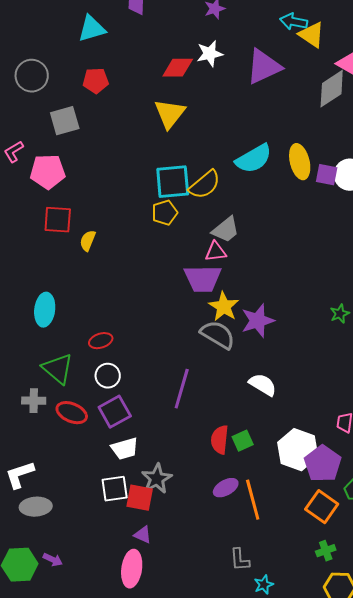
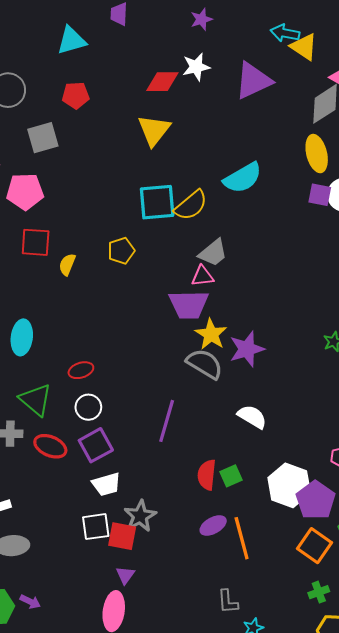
yellow ellipse: (300, 162) -> (317, 154), moved
yellow pentagon: (165, 213) -> (121, 251), moved
purple triangle: (143, 535) -> (125, 575), turned 42

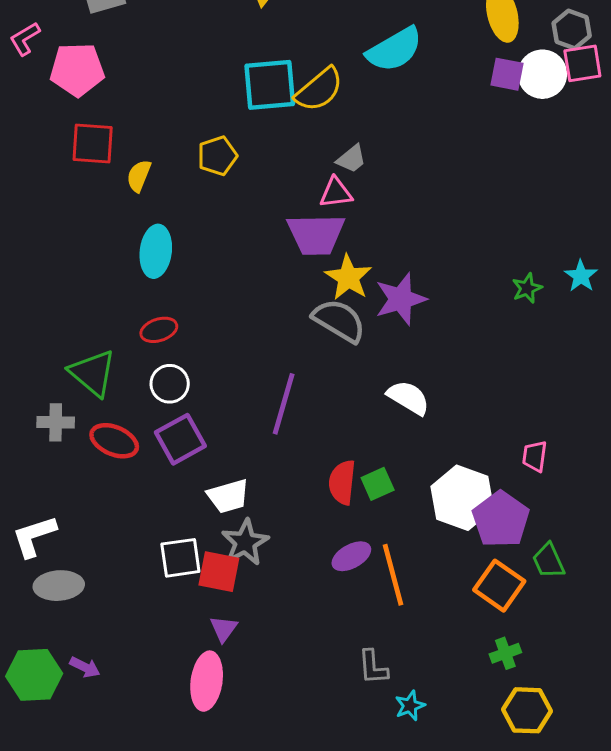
gray trapezoid: (213, 253) -> (351, 159), size x0.7
cyan ellipse: (22, 337) -> (156, 251), moved
white trapezoid: (106, 484) -> (228, 496), moved

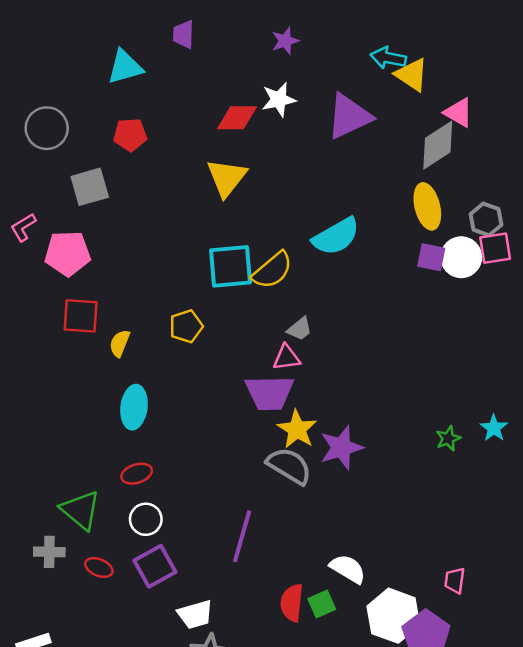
white semicircle: (408, 398) -> (348, 569), moved
red ellipse: (114, 441) -> (99, 567), size x0.7

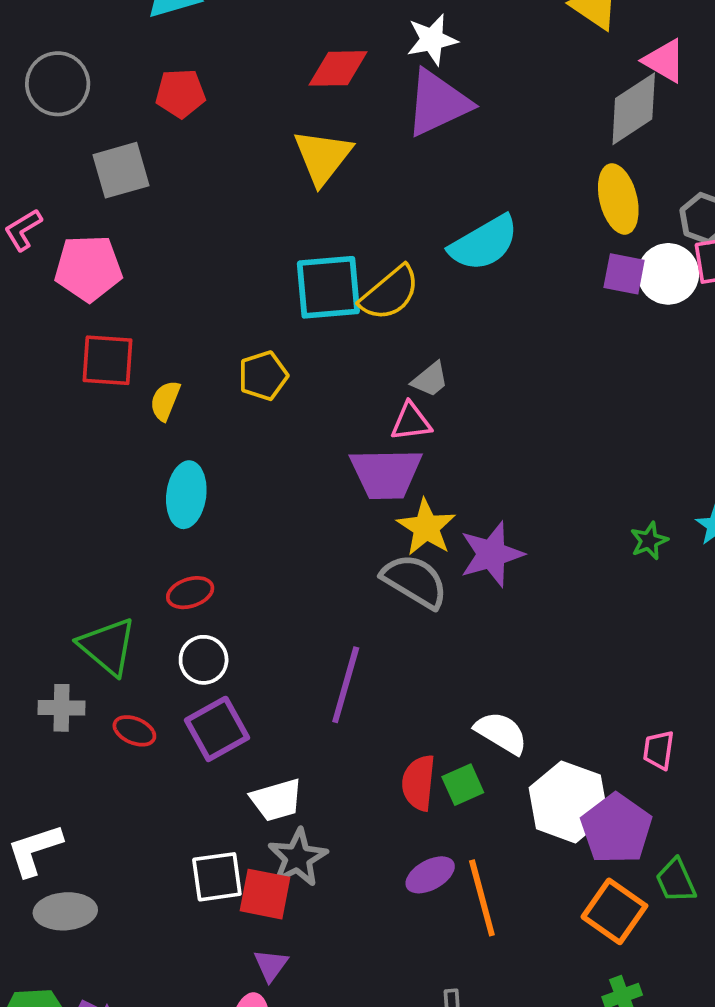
white star: (279, 100) -> (432, 40), moved
purple triangle: (349, 116) -> (438, 103), moved

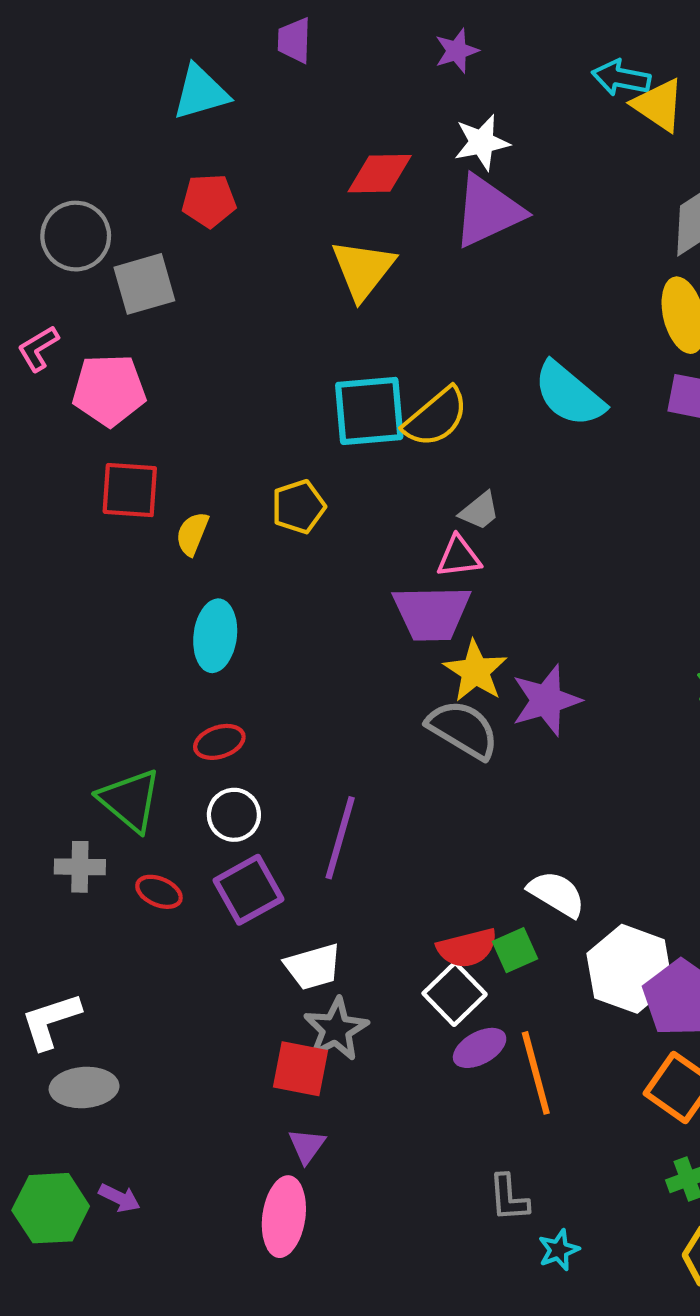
gray circle: (58, 84) -> (76, 236), moved
cyan semicircle: (484, 243) -> (569, 394), moved, turned 70
purple line: (346, 685) -> (340, 838), moved
red semicircle: (419, 783) -> (467, 948), turned -110
white square: (217, 877) -> (455, 994), moved, turned -36

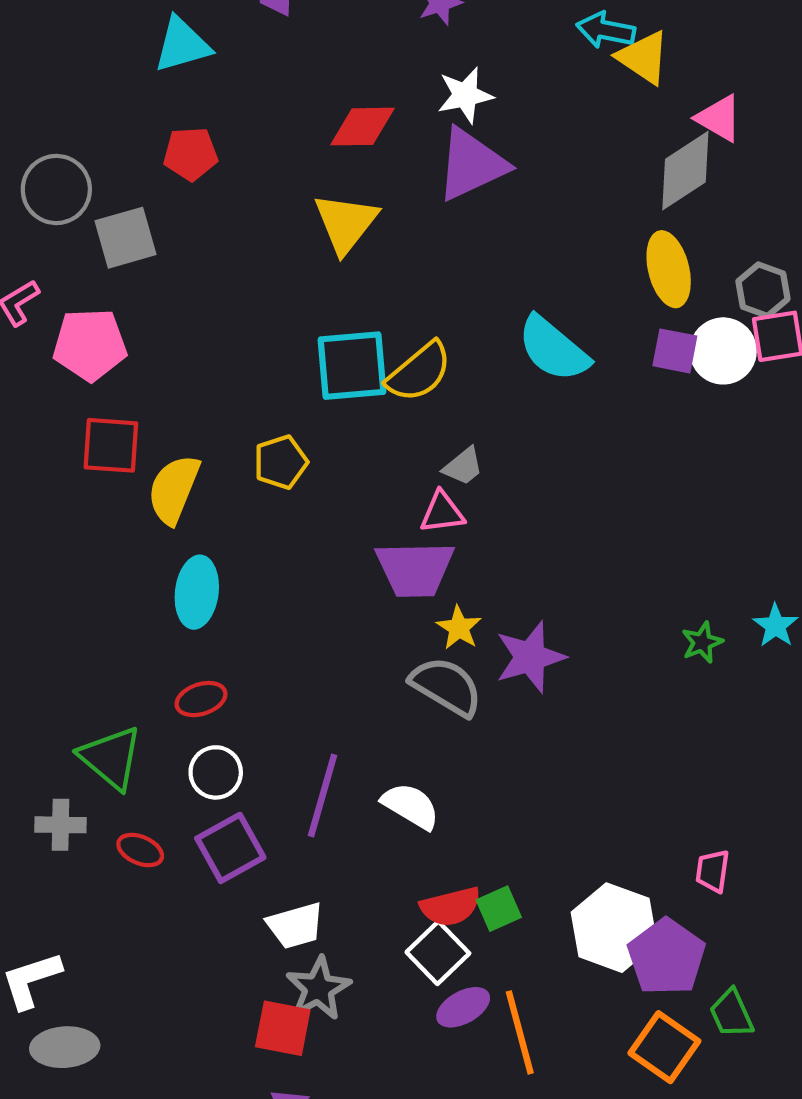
yellow semicircle: (192, 534) -> (174, 489), size x1.6
yellow star: (475, 671) -> (459, 628), size x0.7
white semicircle: (557, 894) -> (411, 806), moved

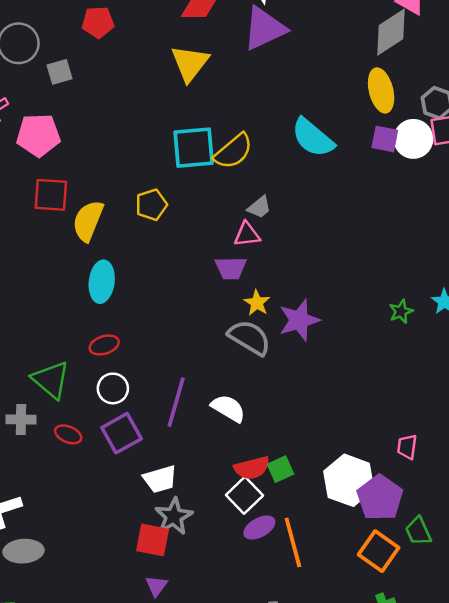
gray square: (126, 238) -> (59, 72), size x0.7
purple trapezoid: (415, 569) -> (231, 268), size x0.7

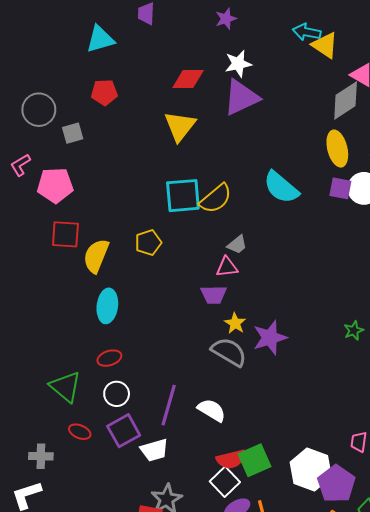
gray cross: (21, 419) -> (41, 456), moved
green square: (280, 469) -> (255, 460), size x1.5
white trapezoid: (160, 479) -> (154, 450), moved

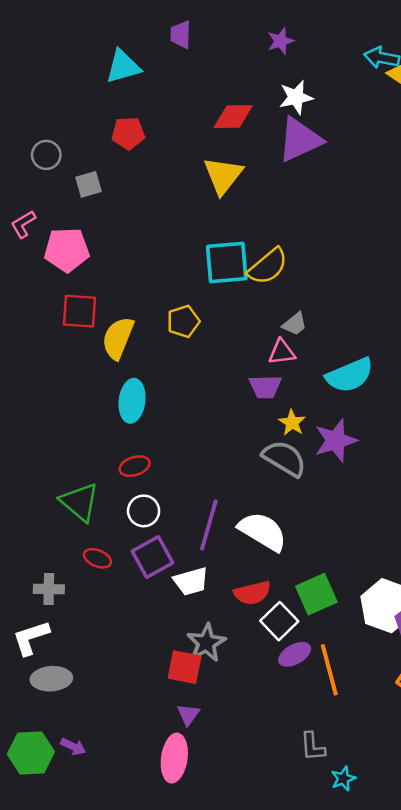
gray circle: (39, 110) -> (46, 155), size x0.7
cyan semicircle: (281, 187) -> (350, 375), moved, turned -63
white semicircle: (212, 410) -> (263, 531), size x1.4
red semicircle: (231, 459) -> (252, 593), moved

